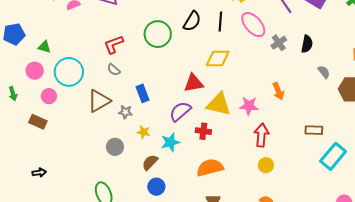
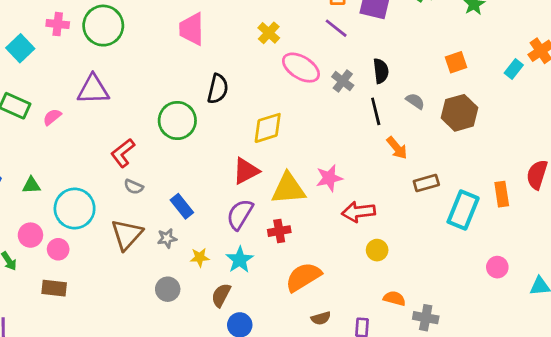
black line: (220, 22) -> (376, 111), moved
pink circle: (35, 71) -> (30, 235), moved
orange arrow: (278, 91) -> (397, 148), moved
red arrow: (261, 135) -> (358, 212), turned -85

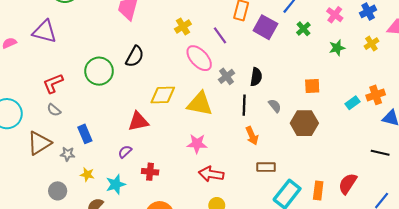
purple line: (336, 28) -> (220, 35), moved
yellow triangle: (288, 189) -> (200, 104), moved
purple semicircle: (240, 214) -> (125, 152), size x0.6

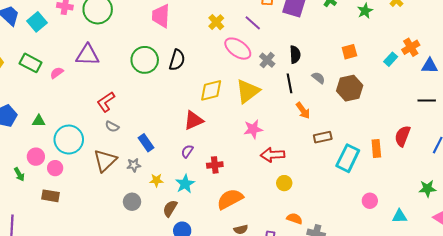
green circle: (99, 71) -> (145, 60), moved
yellow triangle: (200, 104) -> (248, 91), turned -36

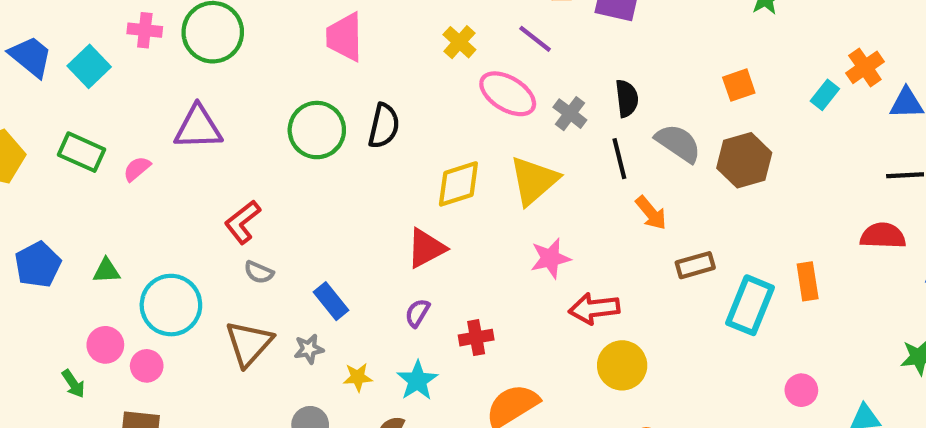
gray semicircle: (318, 78) -> (678, 143), size x1.6
red semicircle: (403, 136) -> (883, 236), moved, turned 75
yellow circle: (284, 183) -> (622, 365), size x1.5

